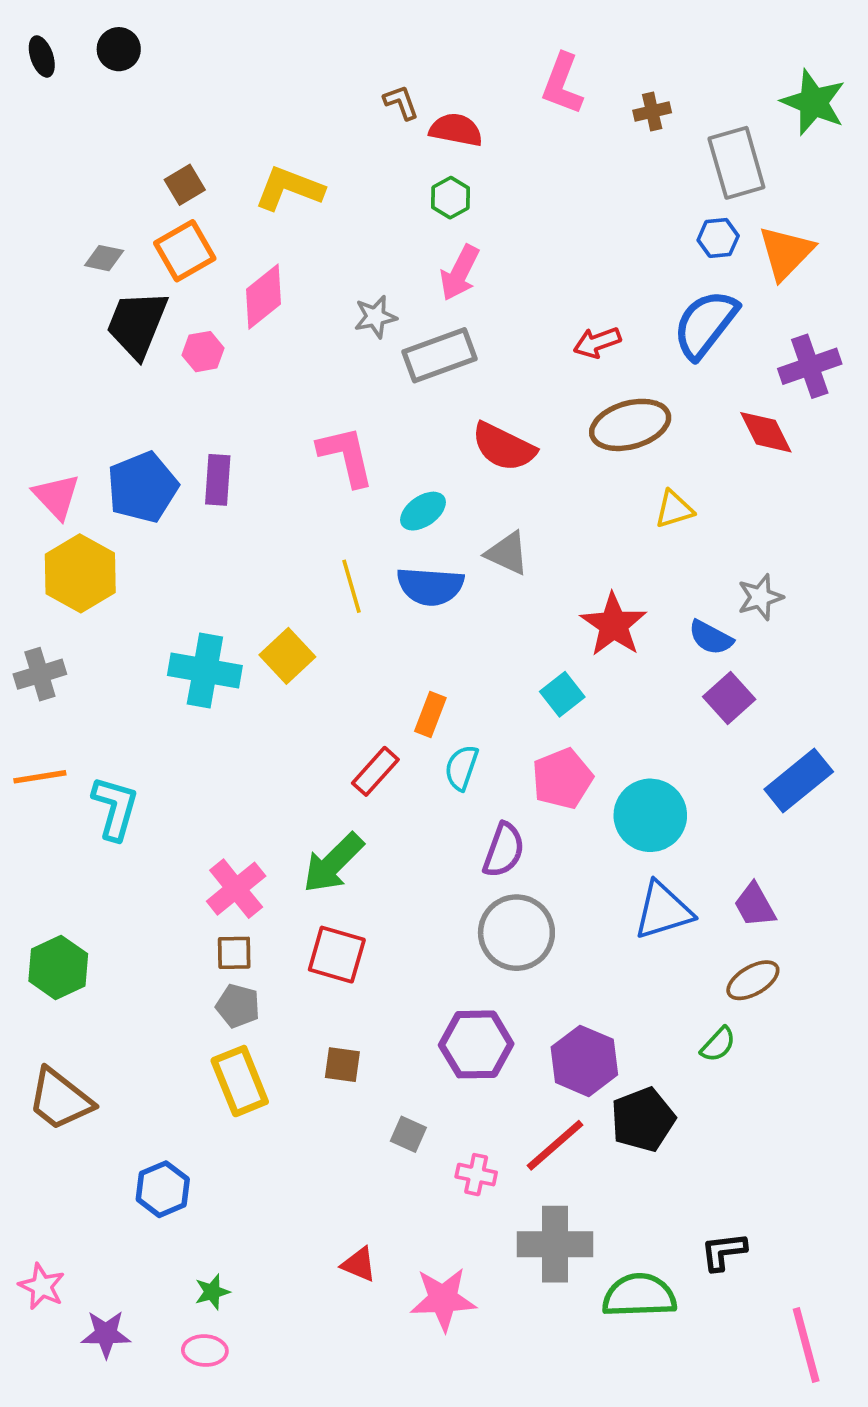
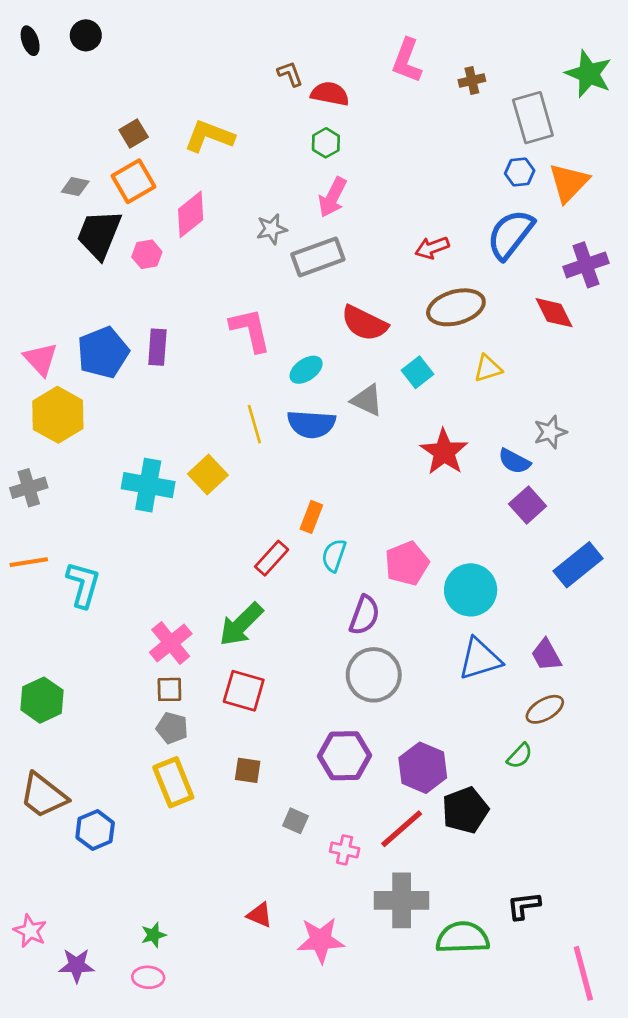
cyan square: (562, 694) -> (417, 372), moved
blue hexagon: (163, 1189) -> (95, 830), moved

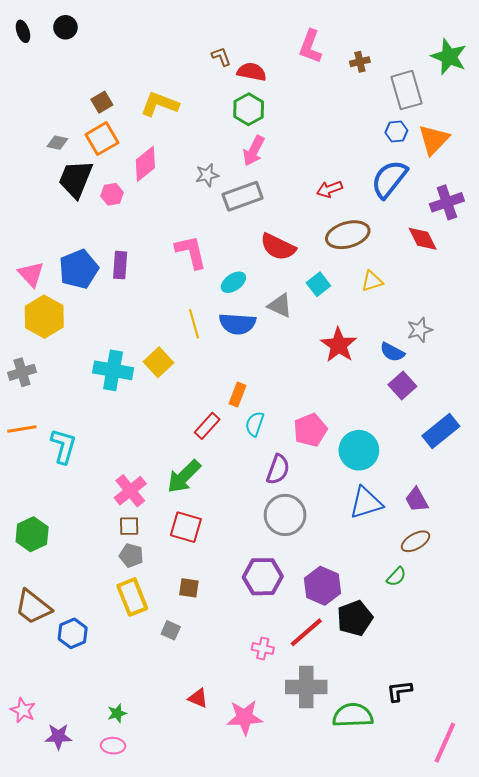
green hexagon: (326, 143) -> (249, 109), size x1.4
gray square: (295, 821) -> (171, 630), moved
pink line: (583, 973) -> (445, 743), turned 39

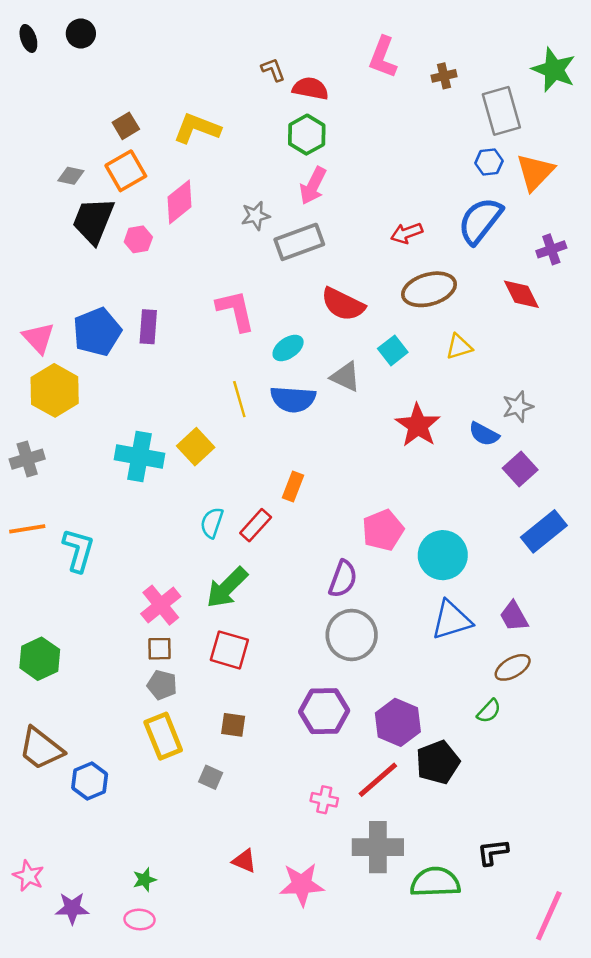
purple cross: (447, 202) -> (551, 249), size x0.7
purple square: (402, 385) -> (520, 469), moved
cyan semicircle: (255, 424) -> (212, 523), moved

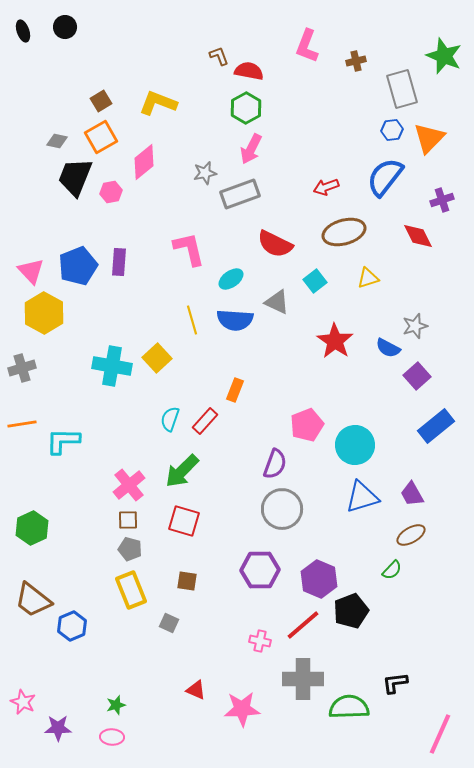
cyan L-shape: (78, 550) -> (63, 441), turned -105

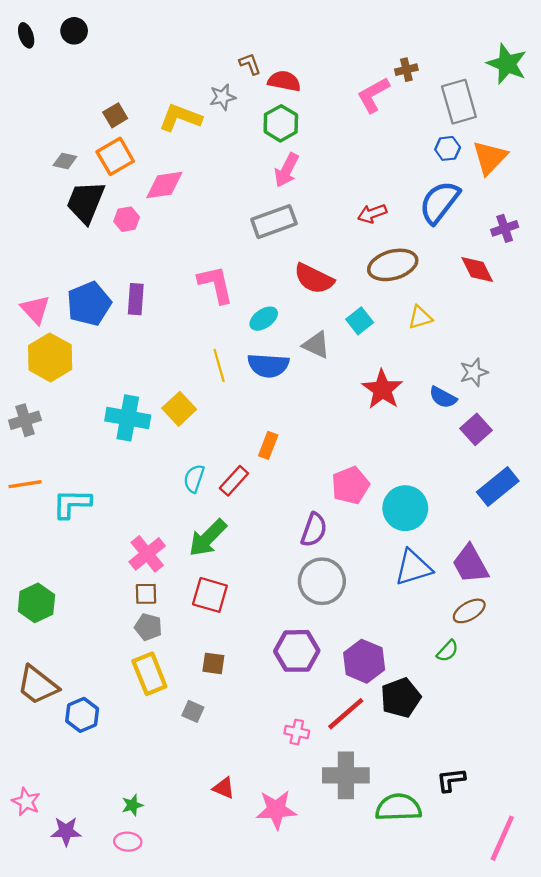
pink L-shape: (307, 46) -> (373, 95), moved, turned 40
pink diamond: (144, 162) -> (164, 185), turned 30
gray star: (205, 173) -> (223, 97), moved
purple trapezoid: (412, 494) -> (470, 564), size x1.4

